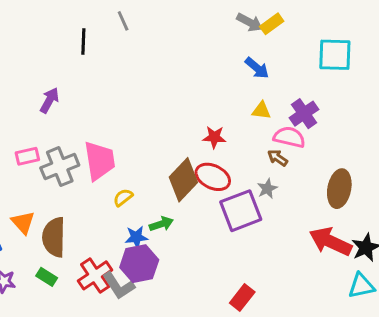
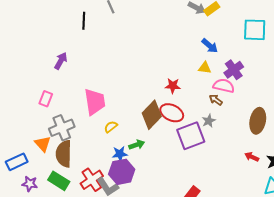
blue arrow: (257, 68) -> (210, 46), moved
pink rectangle: (27, 156) -> (46, 99), turned -56
gray cross: (60, 167) -> (62, 128), moved
red arrow: (330, 242) -> (252, 157), size x0.5
green rectangle: (47, 277) -> (59, 181), size x1.5

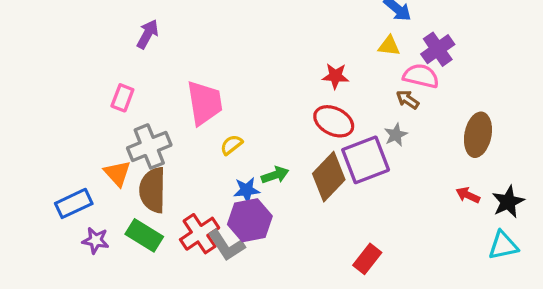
brown diamond: (152, 115) -> (329, 177), moved

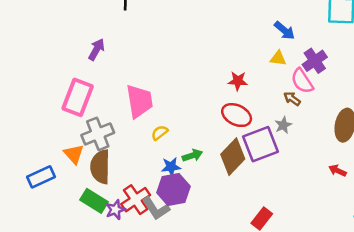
pink semicircle: (421, 76) -> (302, 81), turned -136
pink rectangle: (122, 98) -> (78, 97), size x1.8
purple star: (96, 240) -> (115, 210), moved, turned -30

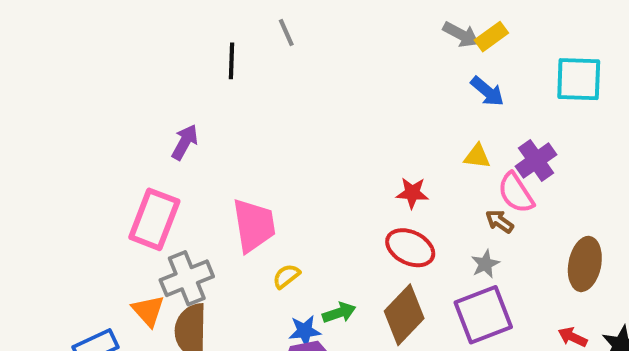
blue arrow: (284, 31) -> (487, 91), moved
purple square: (261, 144) -> (483, 315), moved

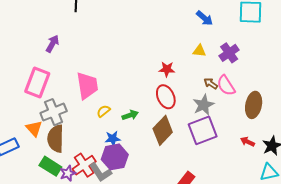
pink semicircle: (516, 193) -> (226, 86), moved
red ellipse: (410, 248) -> (166, 97), turned 40
gray star: (485, 264) -> (204, 105), size x1.5
green arrow: (339, 313) -> (130, 115), moved

